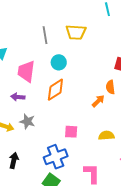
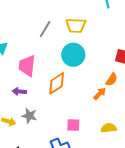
gray line: (45, 35) -> (45, 29), turned 42
cyan circle: (59, 62) -> (73, 55), moved, size x1.5
orange semicircle: (110, 87) -> (112, 80), turned -136

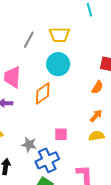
orange arrow: (100, 94) -> (96, 116), moved
gray star: (29, 116) -> (29, 144), moved

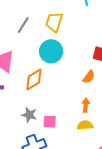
yellow trapezoid: (59, 35) -> (54, 22), turned 105
orange arrow: (96, 116) -> (86, 105), turned -40
gray star: (29, 144) -> (29, 115), moved

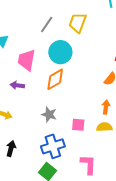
cyan circle: (51, 51) -> (60, 52), moved
pink square: (50, 122) -> (78, 125), moved

